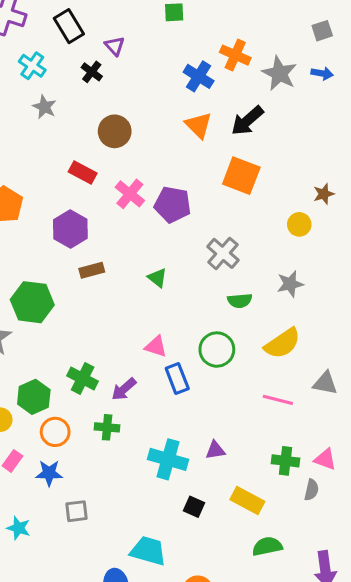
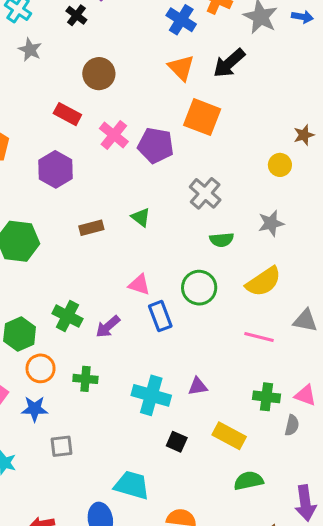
orange square: (241, 176) -> (202, 117), moved
brown rectangle: (92, 270) -> (91, 228), moved
green cross: (107, 427) -> (85, 379), moved

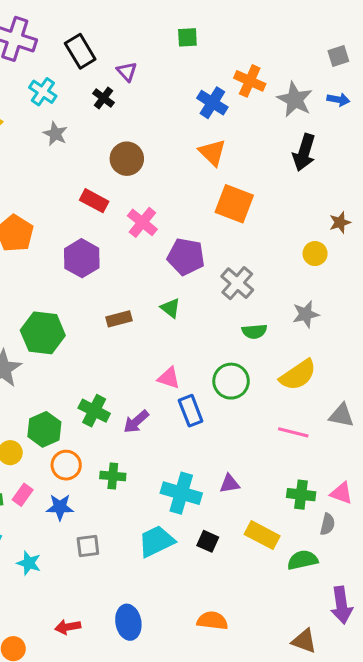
black arrow: (229, 63) -> (304, 152), moved, turned -32
purple pentagon: (156, 145) -> (186, 257), moved
green semicircle: (249, 481) -> (303, 560), moved
cyan trapezoid: (132, 485) -> (156, 541), moved, turned -42

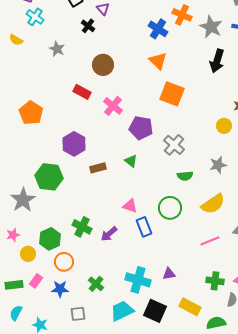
cyan cross: (43, 92) -> (35, 17), moved
purple hexagon: (82, 258) -> (74, 144), moved
pink line: (293, 432) -> (210, 241), turned -36
green cross: (113, 476) -> (96, 284), moved, turned 35
black square: (208, 541) -> (155, 311), size x1.6

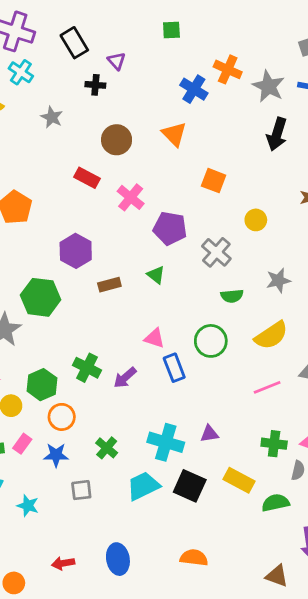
black cross: (88, 26) -> (95, 85), turned -32
orange triangle: (158, 61) -> (174, 134), moved
orange square: (172, 94) -> (214, 181), size x0.7
yellow circle: (224, 126) -> (256, 220), moved

